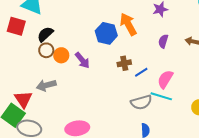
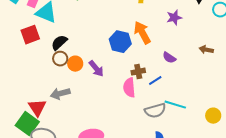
red square: (16, 26) -> (30, 35), turned -36
purple semicircle: (163, 41) -> (169, 58), moved, turned -72
pink semicircle: (165, 79) -> (129, 88), moved, turned -36

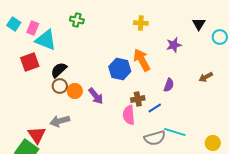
brown arrow: (206, 50) -> (206, 77), turned -40
purple semicircle: (169, 58) -> (169, 85), turned -104

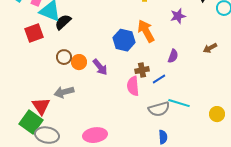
black semicircle: (59, 70) -> (63, 22), moved

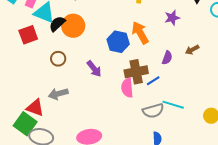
brown arrow: (210, 48) -> (192, 50), moved
orange circle: (79, 62) -> (73, 26), moved, size x1.5
brown cross: (142, 70) -> (136, 72), size x1.6
red triangle: (41, 106) -> (35, 108), turned -36

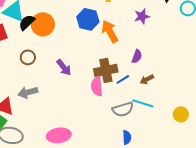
blue hexagon: (118, 42) -> (88, 19), moved
brown arrow: (192, 50) -> (147, 79), moved

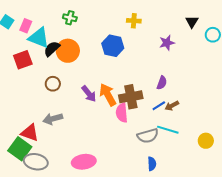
orange arrow: (110, 31) -> (108, 95), moved
blue line: (123, 79) -> (159, 106), moved

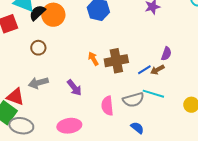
purple semicircle: (162, 83) -> (166, 54), moved
purple arrow: (89, 94) -> (74, 88), moved
orange arrow: (108, 95) -> (93, 59), size x0.6
pink semicircle: (122, 113) -> (107, 106), moved
blue semicircle: (152, 164) -> (137, 128), turned -48

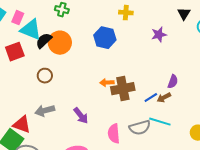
orange arrow: (93, 59) -> (107, 83), moved, turned -64

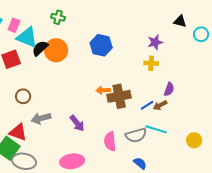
yellow cross: (126, 13) -> (151, 63), moved
black triangle: (184, 14) -> (180, 21), turned -48
brown circle: (45, 76) -> (23, 96), moved

